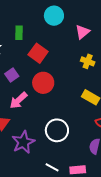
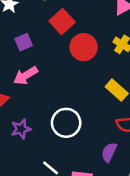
red circle: (43, 83) -> (84, 47), moved
purple star: (23, 142) -> (21, 129), size x0.7

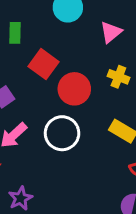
white circle: (66, 123) -> (62, 133), moved

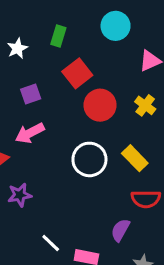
white circle: (62, 133) -> (89, 159), moved

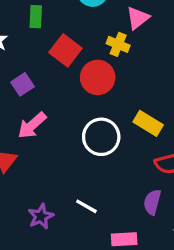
yellow cross: (145, 105) -> (118, 44), moved
purple star: (20, 195) -> (41, 216), moved
white line: (51, 243) -> (86, 206), moved

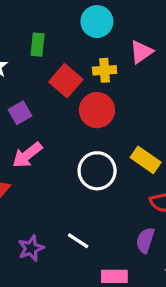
yellow cross: (118, 44) -> (105, 70), moved, turned -30

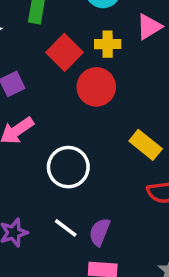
white circle: (97, 171) -> (68, 167), moved
purple semicircle: (145, 240) -> (100, 232), moved

